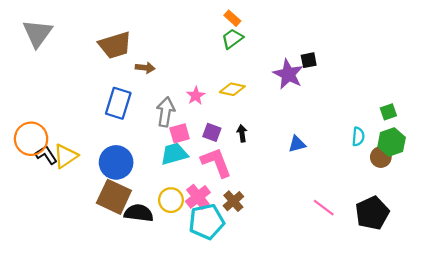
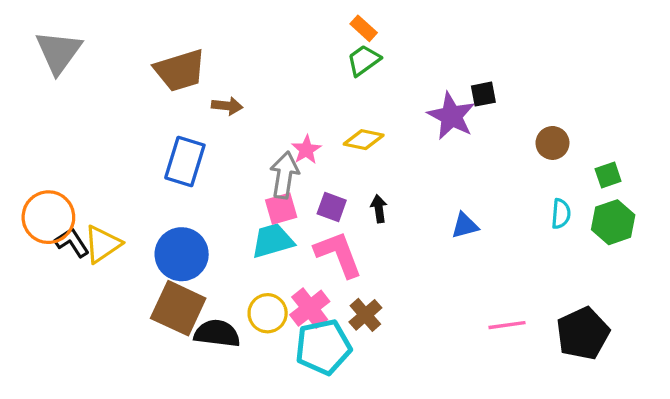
gray arrow: (166, 112) -> (284, 175), moved
brown circle: (381, 157) -> (552, 143), moved
pink line: (324, 208) -> (507, 325), turned -45

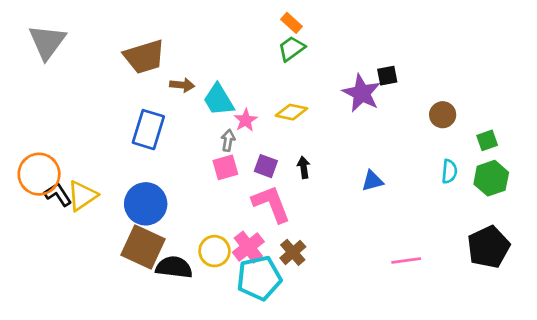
gray arrow: (284, 175) -> (228, 140), size x0.6
cyan trapezoid: (273, 241) -> (219, 100), moved, turned -105
black pentagon: (583, 333) -> (489, 247), moved

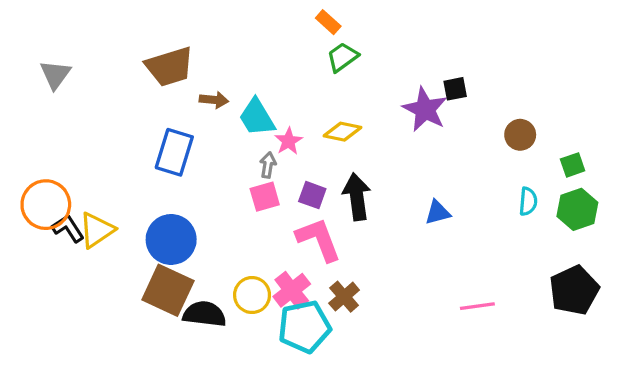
orange rectangle: (291, 23) -> (328, 22), moved
gray triangle: (47, 42) -> (55, 75), moved, size x0.7
black arrow: (304, 167) -> (357, 197), size x1.8

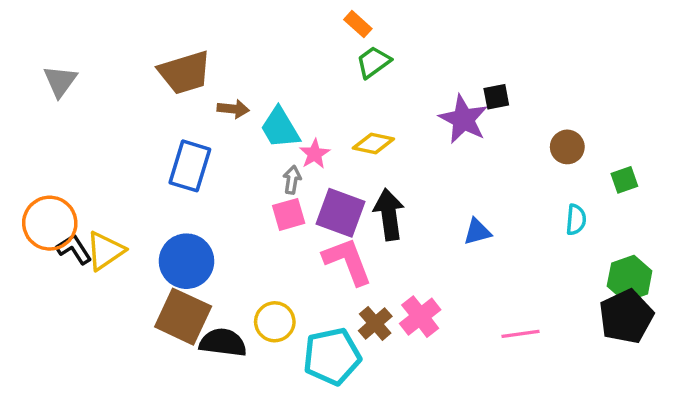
purple square: (312, 195) -> (341, 213), size x1.6
green hexagon: (577, 209) -> (630, 278), moved
pink cross: (292, 290) -> (420, 317), moved

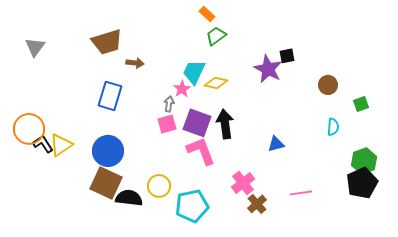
cyan trapezoid: (280, 128) -> (194, 72), moved, turned 56
blue triangle: (477, 232) -> (276, 144), moved
brown cross: (375, 323) -> (257, 204), moved

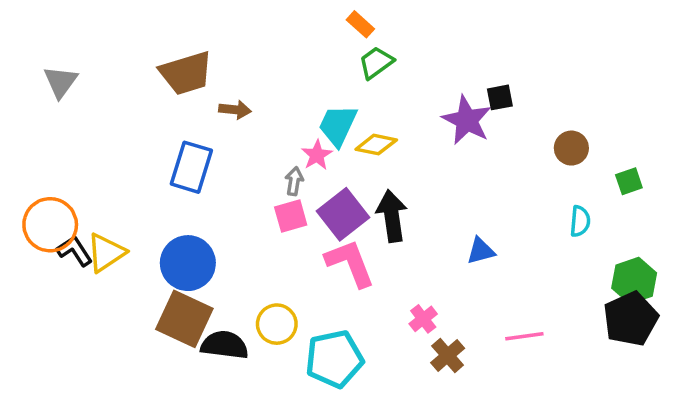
purple square: (197, 123) -> (343, 214), turned 32
pink cross: (243, 183) -> (423, 319), size x0.7

